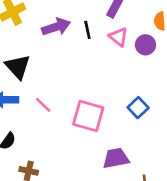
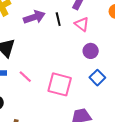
purple circle: (145, 45) -> (91, 51), moved

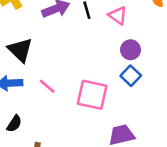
blue square: (97, 78) -> (131, 76), moved

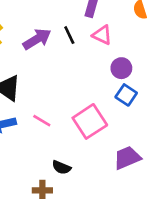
pink square: (92, 95) -> (90, 121), turned -36
black semicircle: (14, 124) -> (61, 167), moved, turned 90

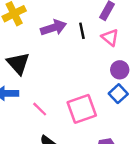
pink line: (42, 121) -> (40, 109), moved

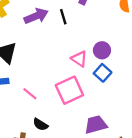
pink triangle: (110, 37) -> (79, 59), moved

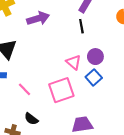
black line: (63, 17) -> (81, 26), moved

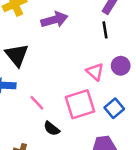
blue square: (94, 77) -> (114, 108), moved
black semicircle: (31, 119) -> (52, 129), moved

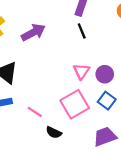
purple circle: (121, 66) -> (105, 74), moved
pink triangle: (95, 72) -> (81, 71), turned 36

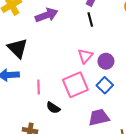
pink line: (35, 112) -> (39, 87), turned 48

